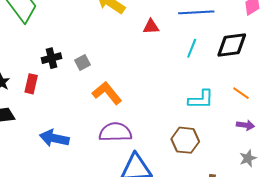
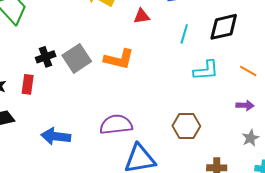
gray square: (82, 63) -> (77, 58), size x1.8
orange L-shape: (107, 93) -> (119, 59), moved, turned 148
orange line: (241, 93) -> (248, 71), moved
cyan L-shape: (201, 99) -> (206, 70), moved

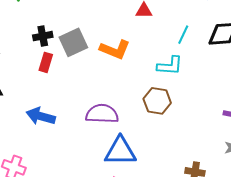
cyan L-shape: (206, 70) -> (170, 66), moved
red rectangle: (28, 84) -> (46, 62), moved
brown hexagon: (186, 126) -> (157, 101), moved

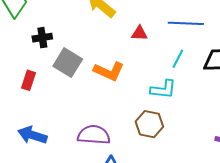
black cross: (43, 36) -> (42, 38), moved
gray square: (73, 42) -> (68, 63), turned -36
red rectangle: (46, 62) -> (28, 80), moved

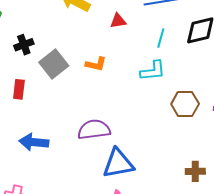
gray square: (68, 63) -> (54, 64), turned 32
orange L-shape: (109, 71) -> (96, 64), size x0.7
brown hexagon: (149, 124) -> (185, 104), moved

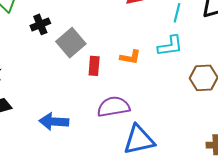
orange L-shape: (96, 64) -> (130, 57), moved
red rectangle: (19, 89) -> (94, 66), moved

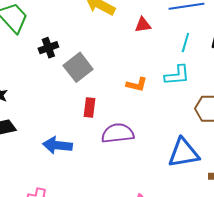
red rectangle: (94, 66) -> (89, 108), moved
blue triangle: (139, 140) -> (183, 153), moved

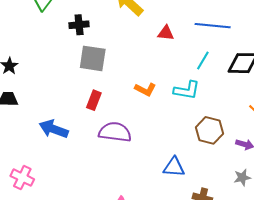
black cross: (48, 48) -> (79, 25), moved
gray square: (78, 67) -> (93, 58), turned 32
blue triangle: (183, 153) -> (174, 167), size x0.7

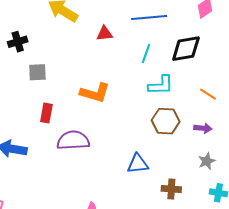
gray square: (93, 58) -> (37, 72), size x0.7
orange L-shape: (145, 89) -> (95, 93), size x1.4
cyan L-shape: (187, 90) -> (161, 85), moved

